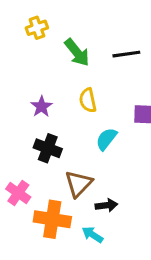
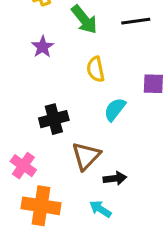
purple star: (42, 107) -> (43, 47), moved
black cross: (48, 148) -> (54, 119), turned -36
orange cross: (52, 219) -> (41, 206), moved

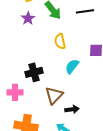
purple star: (43, 47) -> (28, 18), moved
pink cross: (23, 166) -> (15, 92), moved, turned -35

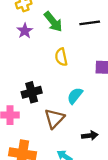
cyan semicircle: (72, 66) -> (75, 96), moved
black arrow: (72, 109) -> (90, 136), moved

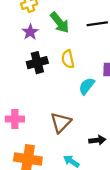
black cross: (32, 92) -> (37, 63), moved
cyan semicircle: (75, 96) -> (87, 86), moved

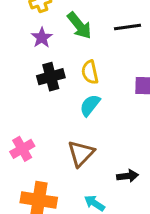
cyan semicircle: (87, 86) -> (90, 105), moved
pink cross: (15, 119) -> (22, 149), turned -30

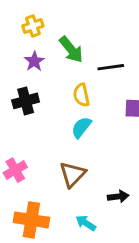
black line: (128, 27) -> (111, 67), moved
black cross: (51, 77) -> (26, 101), moved

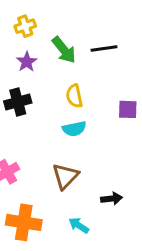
black line: (111, 67) -> (104, 48), moved
cyan semicircle: (81, 127) -> (74, 129), turned -140

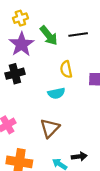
purple star: (27, 62) -> (21, 44), size x1.6
yellow semicircle: (74, 96) -> (66, 69), moved
black arrow: (111, 199) -> (79, 156), moved

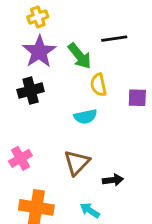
green arrow: (49, 36) -> (80, 56), moved
black arrow: (79, 156) -> (113, 180), moved

